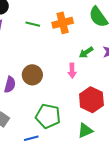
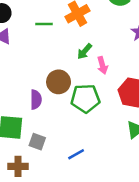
green arrow: (86, 52) -> (85, 51), moved
green pentagon: (48, 116) -> (85, 98), moved

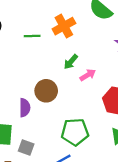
pink arrow: (102, 65) -> (88, 75), turned -105
green pentagon: (85, 98) -> (75, 132), moved

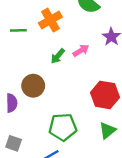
pink arrow: (88, 75) -> (81, 50), moved

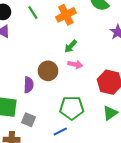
green line: (18, 30) -> (33, 12), moved, turned 56
pink arrow: (81, 50) -> (75, 64), moved, turned 40

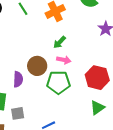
green pentagon: (72, 108) -> (58, 82), moved
gray square: (28, 120) -> (18, 113), turned -32

